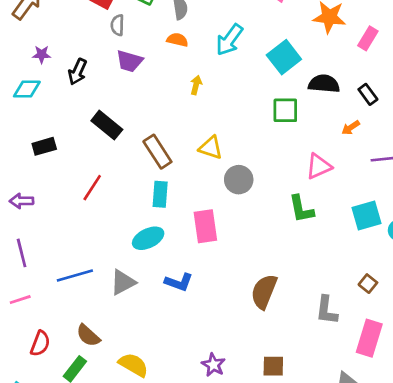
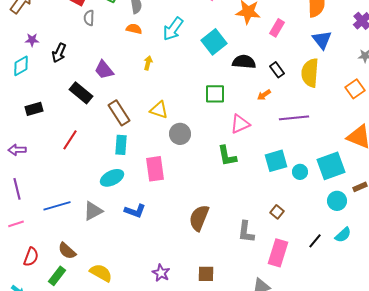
purple trapezoid: (129, 61) -> (104, 70), moved, turned 35
cyan diamond: (27, 89) -> (21, 66), turned -30
green square: (285, 110) -> (215, 94), moved

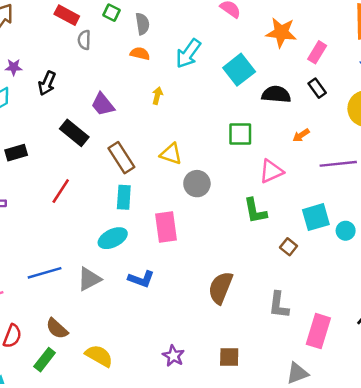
black rectangle: (277, 70) -> (317, 88), moved
brown square: (277, 212) -> (289, 247), moved

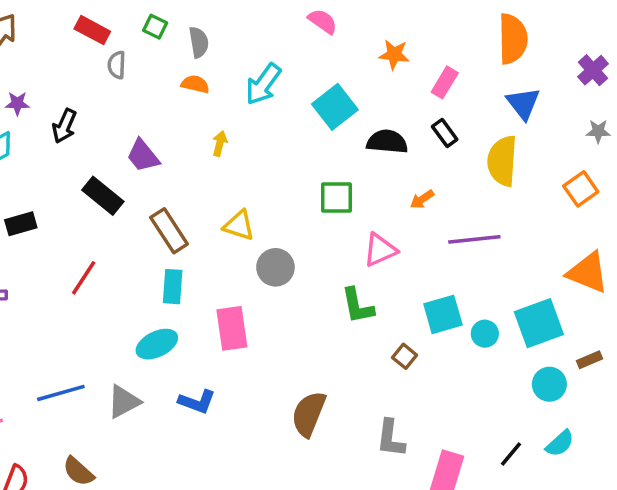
orange star: (281, 32) -> (394, 55), size x0.7

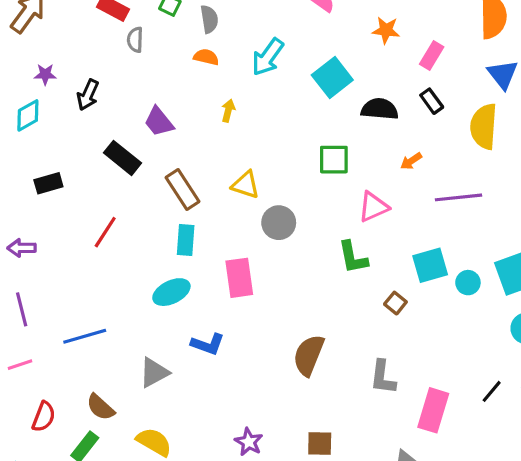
gray triangle: (124, 402) -> (154, 372), moved

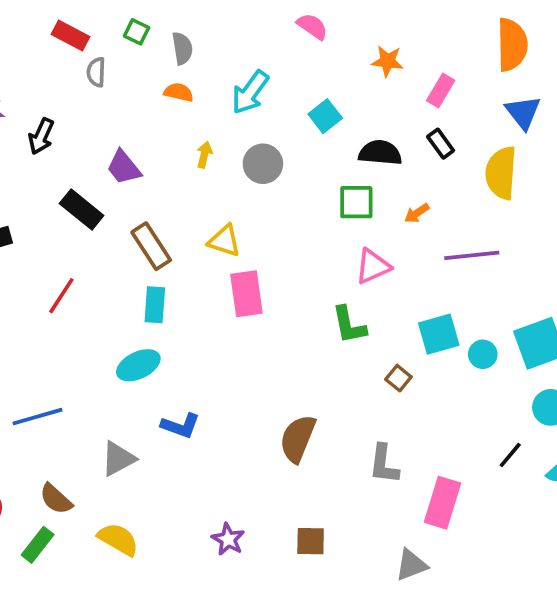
cyan square: (332, 78) -> (325, 116), size x0.7
green square: (334, 160) -> (356, 202), moved
gray circle: (279, 223) -> (263, 164), moved
pink rectangle: (239, 278) -> (246, 294), moved
black line: (492, 391) -> (510, 455), moved

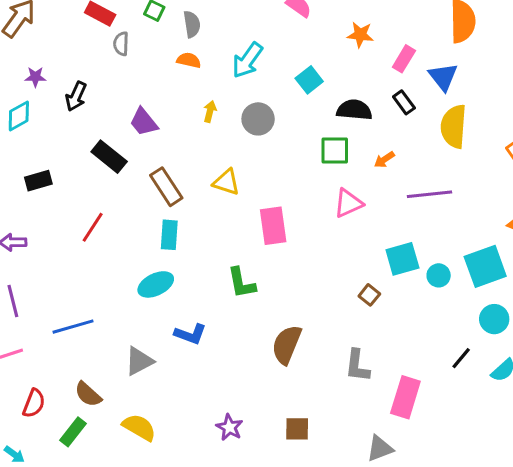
blue triangle: (523, 112) -> (443, 77), moved
pink rectangle: (246, 294) -> (273, 226), moved
green L-shape: (349, 325) -> (241, 283), moved

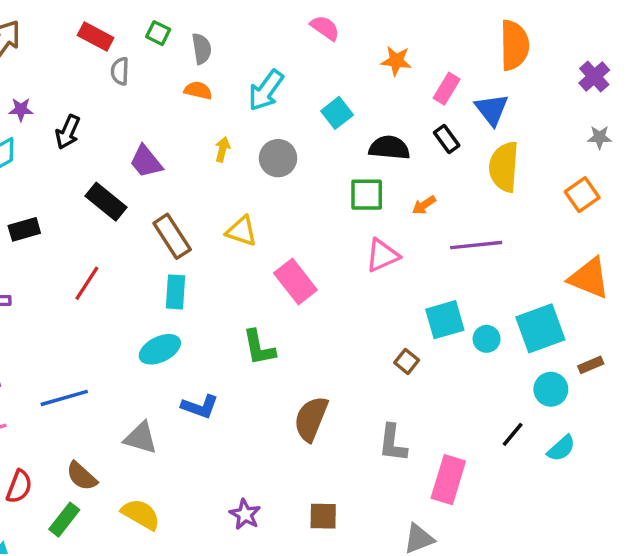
pink rectangle: (273, 226) -> (295, 282), turned -30
gray triangle: (139, 361) -> (141, 438), turned 44

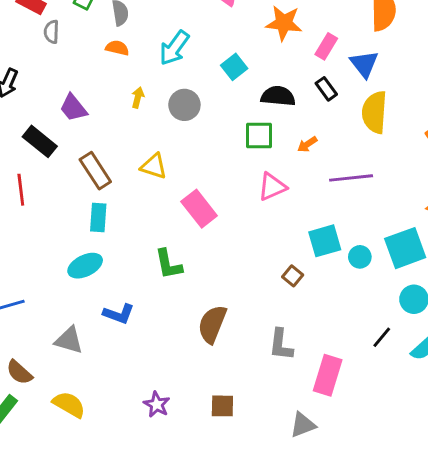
orange star: (396, 61) -> (284, 23), size x1.4
red line: (87, 283) -> (21, 190), moved, turned -40

